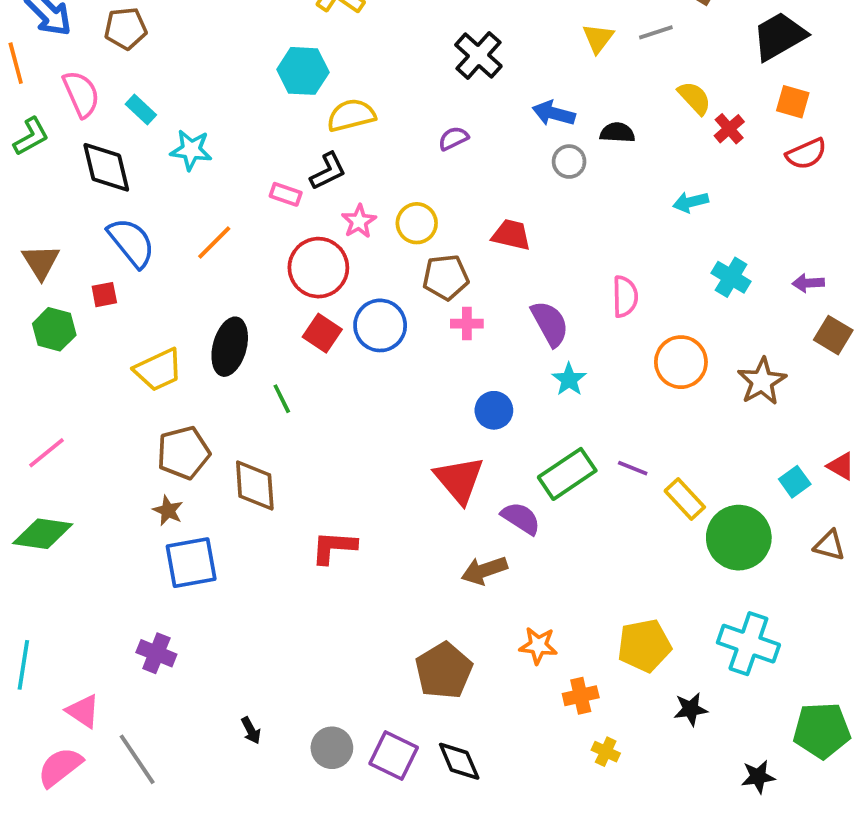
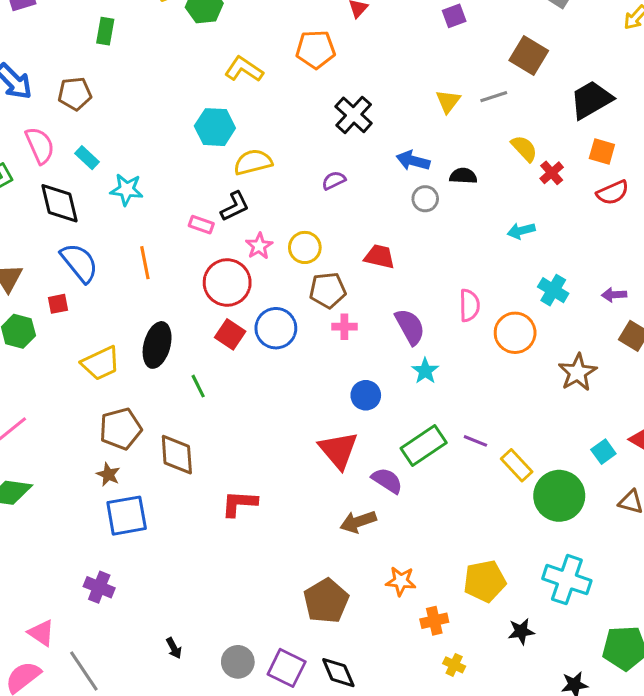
orange line: (214, 243) -> (145, 263), turned -56
orange circle: (681, 362) -> (515, 333), moved

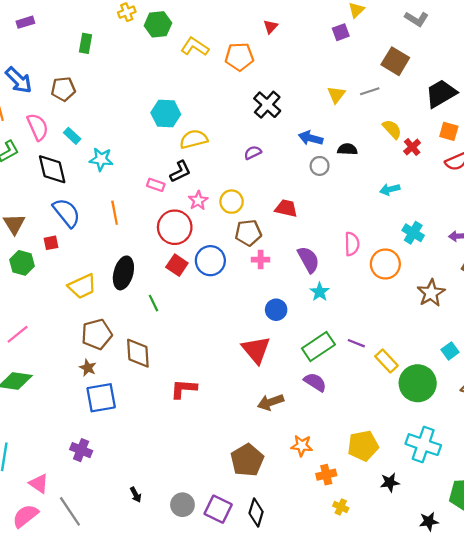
yellow L-shape: (244, 69) -> (195, 47), moved
purple semicircle: (387, 481) -> (315, 382), moved
black diamond: (338, 673) -> (256, 513), turned 40

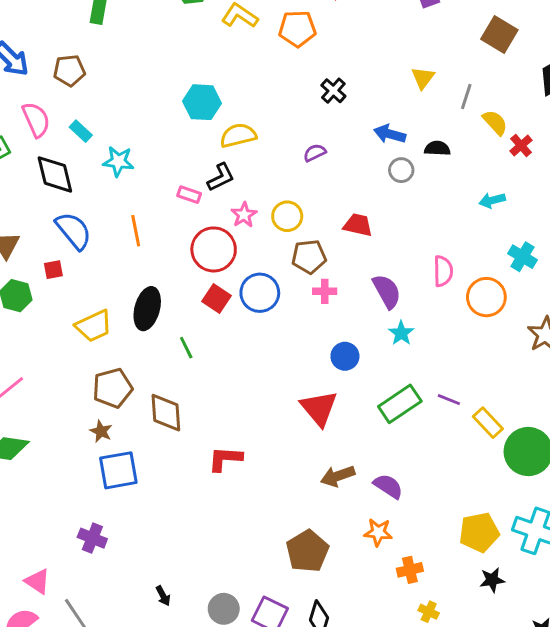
gray line: (370, 91) -> (466, 96), moved, turned -54
black cross: (267, 105) -> (333, 91), size x0.7
purple semicircle: (315, 382) -> (388, 486), moved
yellow pentagon: (363, 446) -> (479, 532), moved

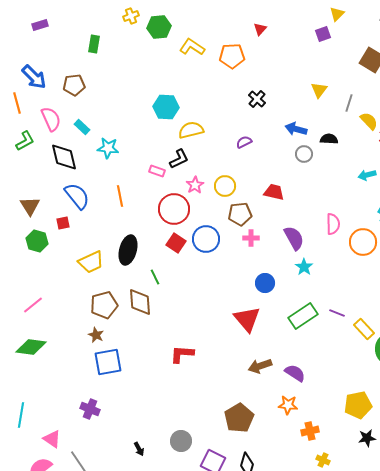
brown diamond: (166, 413) -> (140, 302), moved
gray circle: (224, 609) -> (181, 441), moved

